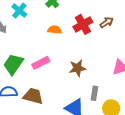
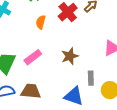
orange semicircle: (55, 30) -> (41, 22), turned -72

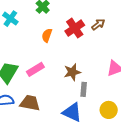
gray rectangle: (91, 78) -> (84, 89), moved

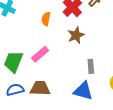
brown star: (72, 72) -> (76, 35), moved

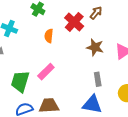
brown star: (76, 35) -> (95, 47), moved, turned -30

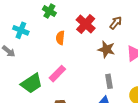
brown arrow: (96, 13) -> (116, 23), moved
green trapezoid: (20, 81) -> (32, 83), turned -140

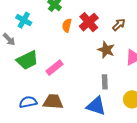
orange semicircle: (60, 38) -> (67, 25), moved
green trapezoid: (32, 83) -> (27, 60), moved

